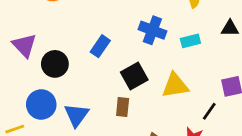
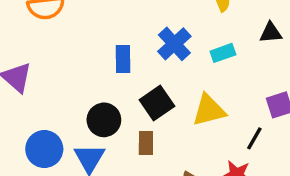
blue cross: (152, 30) -> (174, 44), turned 32
blue rectangle: (100, 46) -> (123, 59), moved, turned -30
black circle: (55, 64) -> (104, 120), moved

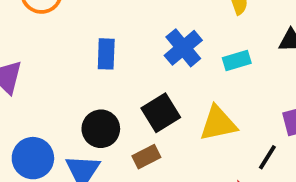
blue rectangle: (123, 59) -> (106, 54), moved
brown rectangle: (146, 143) -> (146, 157), turned 60

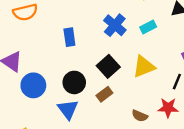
blue circle: (33, 158) -> (33, 85), moved

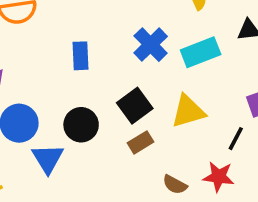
cyan rectangle: (148, 27) -> (201, 52), size x1.5
brown rectangle: (104, 94) -> (140, 142), moved
blue triangle: (68, 109) -> (48, 159), moved

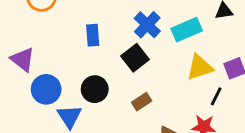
black square: (135, 106) -> (135, 58), moved
yellow triangle: (188, 111) -> (200, 67), moved

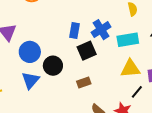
blue rectangle: (93, 35) -> (75, 31), moved
blue circle: (46, 89) -> (30, 52), moved

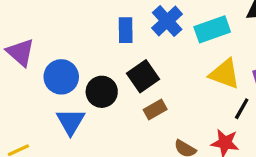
black square: (87, 51) -> (143, 76), moved
yellow triangle: (130, 69) -> (225, 74), turned 35

